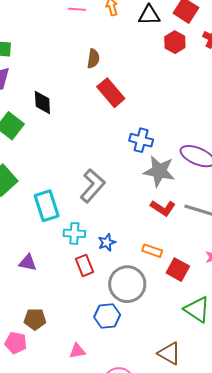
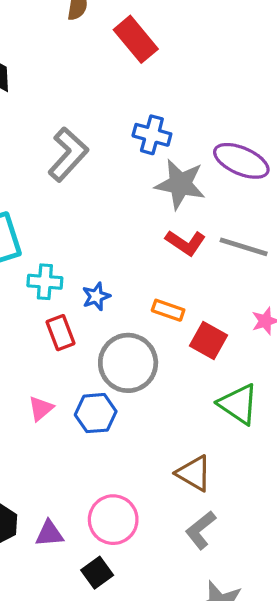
red rectangle: (111, 93) -> (136, 39), moved
gray L-shape: (92, 186) -> (68, 154), moved
pink triangle: (77, 351) -> (41, 408), moved, turned -30

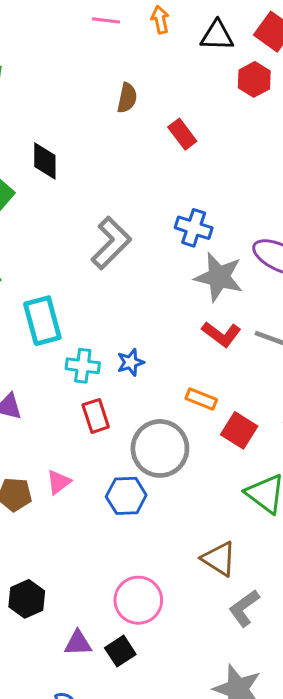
red rectangle: (136, 39) -> (182, 134), size x0.7
blue star: (96, 296) -> (131, 362), moved
pink triangle: (41, 408) -> (59, 482), moved
gray L-shape: (201, 530) -> (244, 608), moved
purple triangle: (49, 534) -> (78, 643), moved

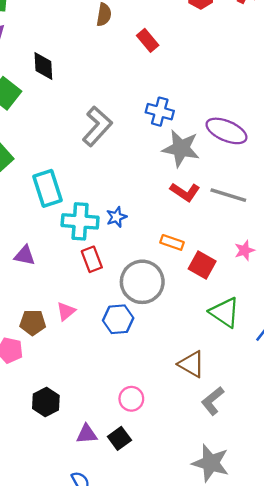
cyan cross: (83, 366) -> (80, 221), size x1.4
pink circle: (138, 600) -> (131, 399), size x0.7

